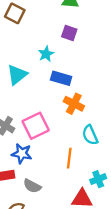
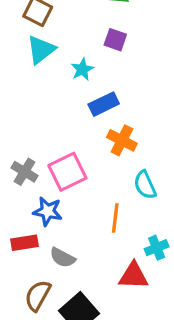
cyan triangle: (17, 75) -> (41, 50), moved
blue rectangle: (61, 78) -> (104, 104), turned -42

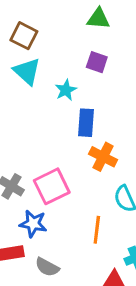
cyan triangle: (41, 50) -> (27, 71), turned -40
blue rectangle: (104, 104) -> (86, 123), turned -60

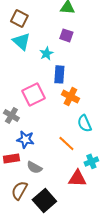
pink square: (52, 186) -> (33, 94), moved
orange line: (97, 230) -> (66, 143), turned -54

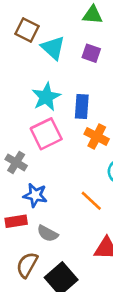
cyan triangle: (21, 41) -> (53, 48), moved
cyan star: (46, 53) -> (46, 97), moved, size x1.5

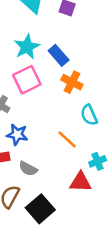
blue rectangle: (82, 106) -> (59, 55), turned -45

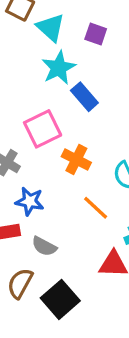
cyan star: (27, 47) -> (59, 68), moved
orange cross: (72, 82) -> (76, 159), moved

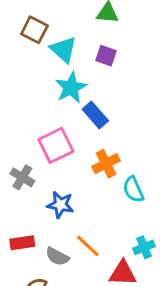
orange cross: (76, 159) -> (106, 164), moved, turned 36
blue star: (30, 201) -> (60, 205), moved
orange line: (96, 208) -> (88, 246), moved

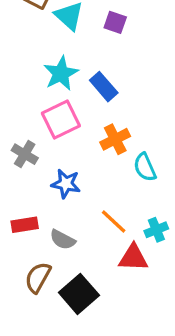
cyan star: (71, 88) -> (61, 73), moved
orange line: (88, 246) -> (114, 222), moved

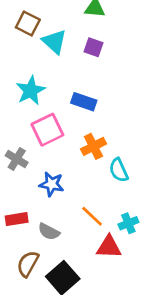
cyan star: (61, 73) -> (31, 91), moved
blue rectangle: (104, 87) -> (84, 102), turned -30

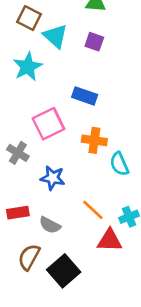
cyan star: (31, 91) -> (28, 67), moved
orange cross: (93, 146) -> (94, 140), turned 35

